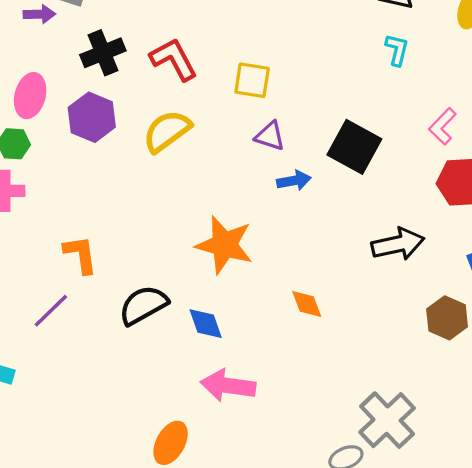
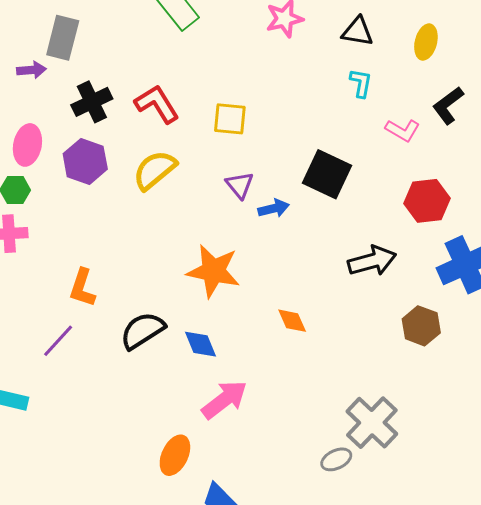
pink L-shape: (442, 126) -> (403, 130), moved, turned -100
purple triangle: (270, 136) -> (240, 185), moved, turned 36
orange L-shape: (81, 255) -> (82, 288), turned -150
pink arrow: (228, 386) -> (224, 400), turned 138

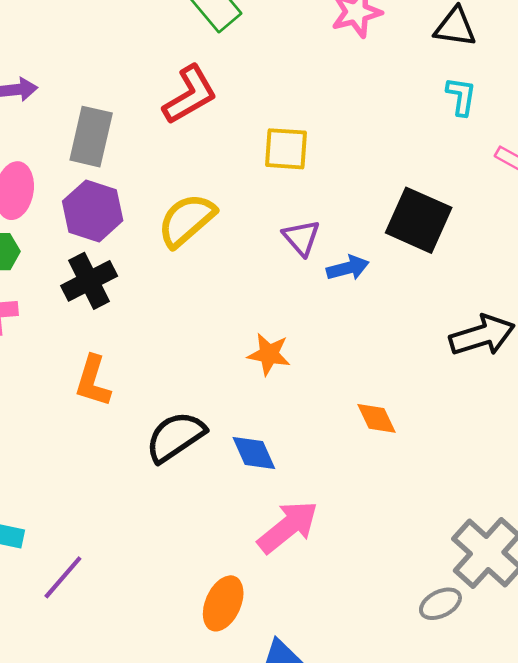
gray rectangle: (63, 38) -> (91, 137), moved
black cross: (92, 102) -> (89, 281), moved
red L-shape: (157, 104) -> (190, 95), moved, turned 93
orange star: (213, 271) -> (269, 354), size x0.6
purple line: (58, 341) -> (63, 577), moved

